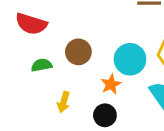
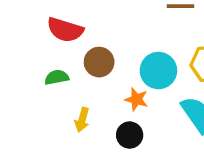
red semicircle: (31, 24) -> (65, 30), moved
orange star: (111, 84) -> (136, 99), turned -30

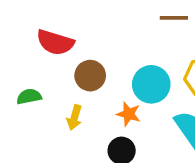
green semicircle: (57, 77) -> (29, 97), moved
yellow arrow: (82, 120) -> (74, 118), moved

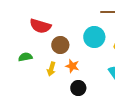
cyan circle: (151, 84) -> (94, 37), moved
orange star: (129, 114) -> (72, 66), moved

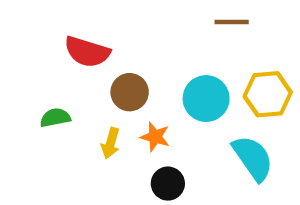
cyan circle: (94, 37) -> (206, 99), moved

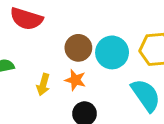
brown circle: (130, 92) -> (78, 48), moved

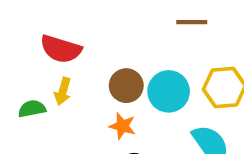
yellow arrow: (43, 85) -> (63, 91), moved

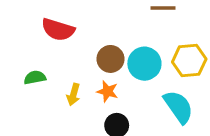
yellow arrow: (63, 91) -> (73, 94), moved

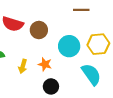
brown circle: (110, 59) -> (39, 30), moved

